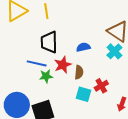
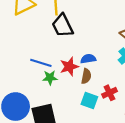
black trapezoid: (49, 42) -> (63, 26), moved, turned -30
blue semicircle: (83, 47) -> (88, 59), moved

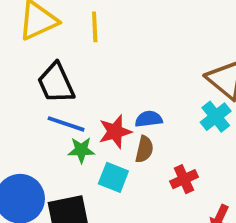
black trapezoid: (63, 26) -> (56, 83), moved
cyan square: (89, 101) -> (113, 177), moved

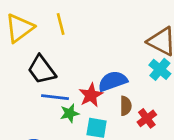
blue semicircle: (149, 119) -> (113, 81), size x1.5
brown semicircle: (144, 149) -> (126, 106), moved

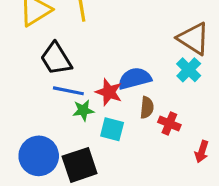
red star: (91, 95) -> (109, 92), turned -30
red cross: (147, 118) -> (169, 124), turned -36

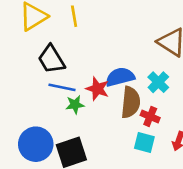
cyan cross: (189, 70) -> (158, 82), moved
brown semicircle: (147, 107) -> (131, 102), size x1.6
cyan square: (112, 129) -> (144, 143), moved

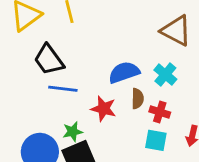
red star: (97, 89) -> (104, 109), moved
brown semicircle: (131, 102) -> (138, 99), size x0.6
green star: (75, 105) -> (73, 132), moved

